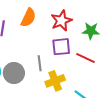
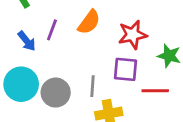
red line: (86, 58) -> (155, 91), turned -36

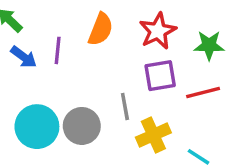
blue arrow: (27, 41) -> (24, 57), moved

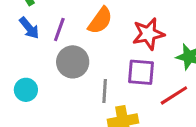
red line: (203, 92) -> (174, 95), turned -32
gray circle: (82, 126) -> (73, 62), moved
cyan circle: (37, 127) -> (26, 90), size x0.6

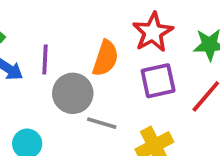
orange semicircle: (100, 21) -> (105, 58), moved
gray line: (105, 91) -> (102, 123), moved, turned -60

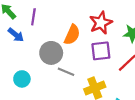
purple line: (45, 60) -> (33, 17), moved

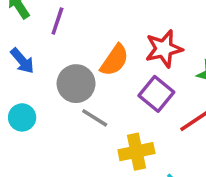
blue arrow: (16, 35) -> (22, 61), moved
purple square: (101, 51) -> (156, 94), turned 36

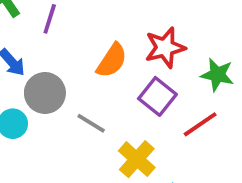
gray circle: (76, 84) -> (45, 93), moved
yellow cross: (136, 152) -> (137, 159), turned -36

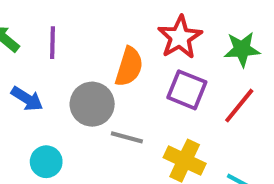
gray circle: (45, 93) -> (92, 104), moved

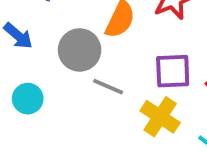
purple square: (187, 90) -> (173, 71), moved, turned -33

